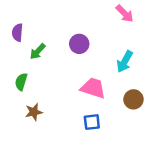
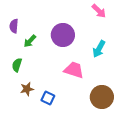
purple circle: (79, 44) -> (63, 35), size x1.5
brown circle: (133, 99) -> (102, 97), moved, size x1.5
blue square: (92, 122) -> (48, 98), moved, turned 32

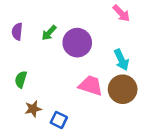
green arrow: (30, 41) -> (49, 33), moved
cyan arrow: (99, 49) -> (121, 60), turned -54
brown circle: (102, 97) -> (123, 89), moved

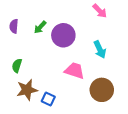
brown circle: (123, 89) -> (102, 90), moved
brown star: (33, 109) -> (27, 90), size x1.5

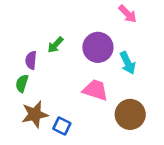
purple semicircle: (14, 26) -> (31, 60), moved
green arrow: (40, 27) -> (55, 45), moved
purple circle: (63, 35) -> (98, 47), moved

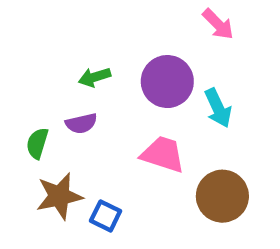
green arrow: (55, 45) -> (95, 77), turned 30
purple semicircle: (31, 60) -> (81, 123), moved, turned -108

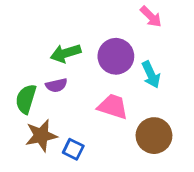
green arrow: (95, 77) -> (66, 53), size x1.4
green semicircle: (37, 143) -> (26, 99), size x1.4

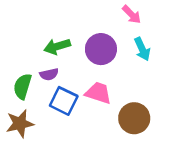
cyan arrow: (151, 75) -> (142, 49), moved
brown star: (41, 136) -> (20, 124), moved
blue square: (73, 149) -> (64, 101), moved, size x1.5

